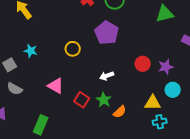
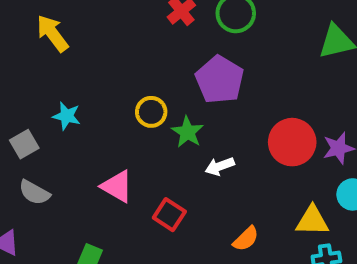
red circle: (143, 64) -> (292, 142), size x1.5
green star: (104, 100) -> (187, 132), moved

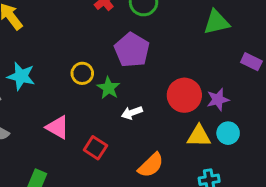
cyan star: (67, 116) -> (21, 76), size x1.4
yellow triangle: (312, 221) -> (199, 136), moved
orange semicircle: (246, 239) -> (151, 165), size x1.4

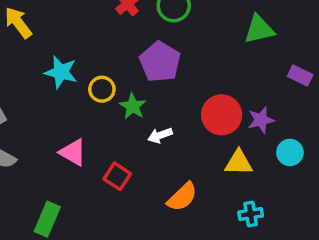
cyan star: (21, 76) -> (61, 72), moved
cyan circle: (228, 133) -> (290, 152), moved

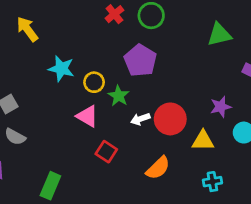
red circle: (222, 115) -> (170, 119), moved
pink triangle: (73, 152) -> (87, 116), moved

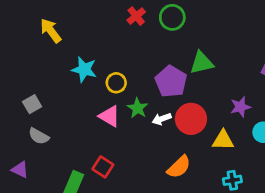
green triangle: (219, 35) -> (202, 63), moved
purple pentagon: (140, 60) -> (171, 81), moved
green star: (119, 96) -> (138, 108), moved
red square: (106, 152) -> (103, 167), moved

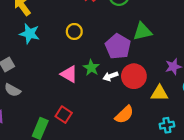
cyan star: (84, 69) -> (30, 34), moved
yellow circle: (116, 83) -> (74, 31), moved

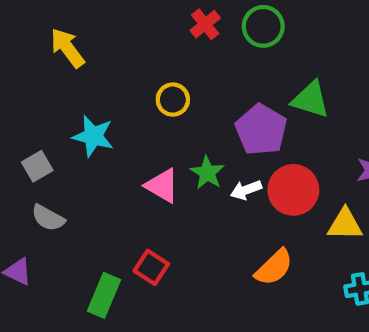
green triangle: (142, 31) -> (311, 100), turned 30
cyan star: (30, 34) -> (93, 136), moved

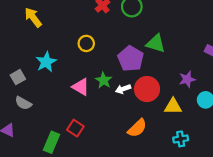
cyan star: (93, 136) -> (46, 62), turned 30

